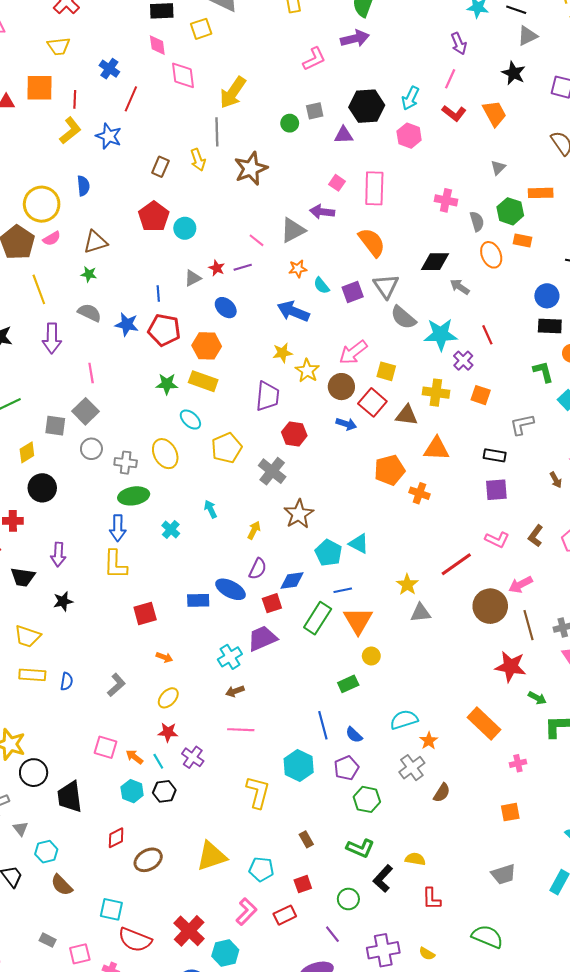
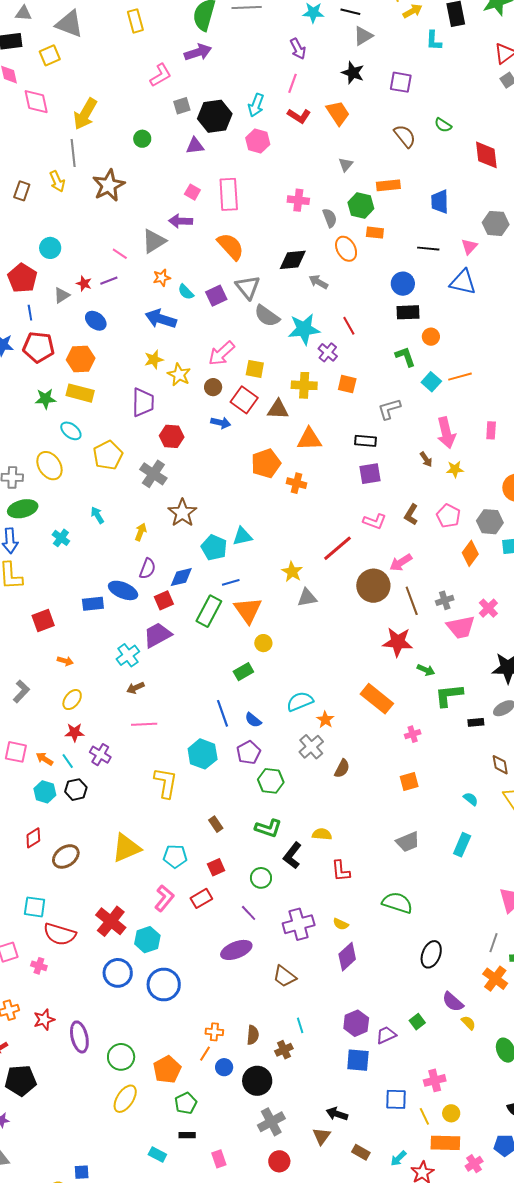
gray square: (315, 111) -> (182, 106), moved
red pentagon: (154, 217) -> (22, 278), moved
brown circle: (341, 387) -> (213, 387), size x0.7
cyan triangle: (359, 544) -> (242, 536), turned -35

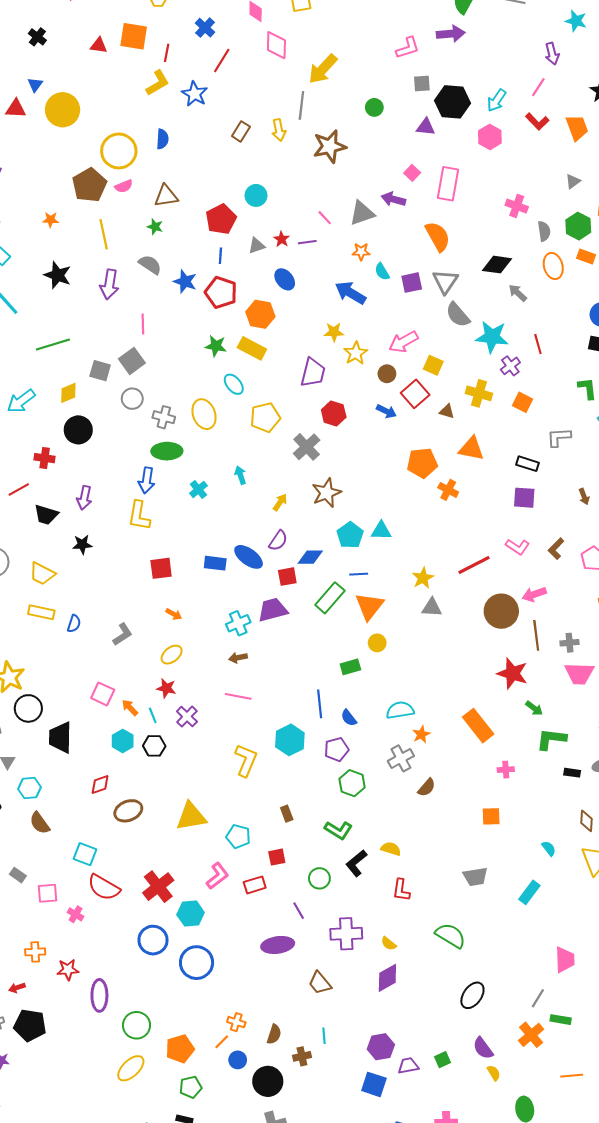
brown triangle: (278, 409) -> (447, 411), size x0.7

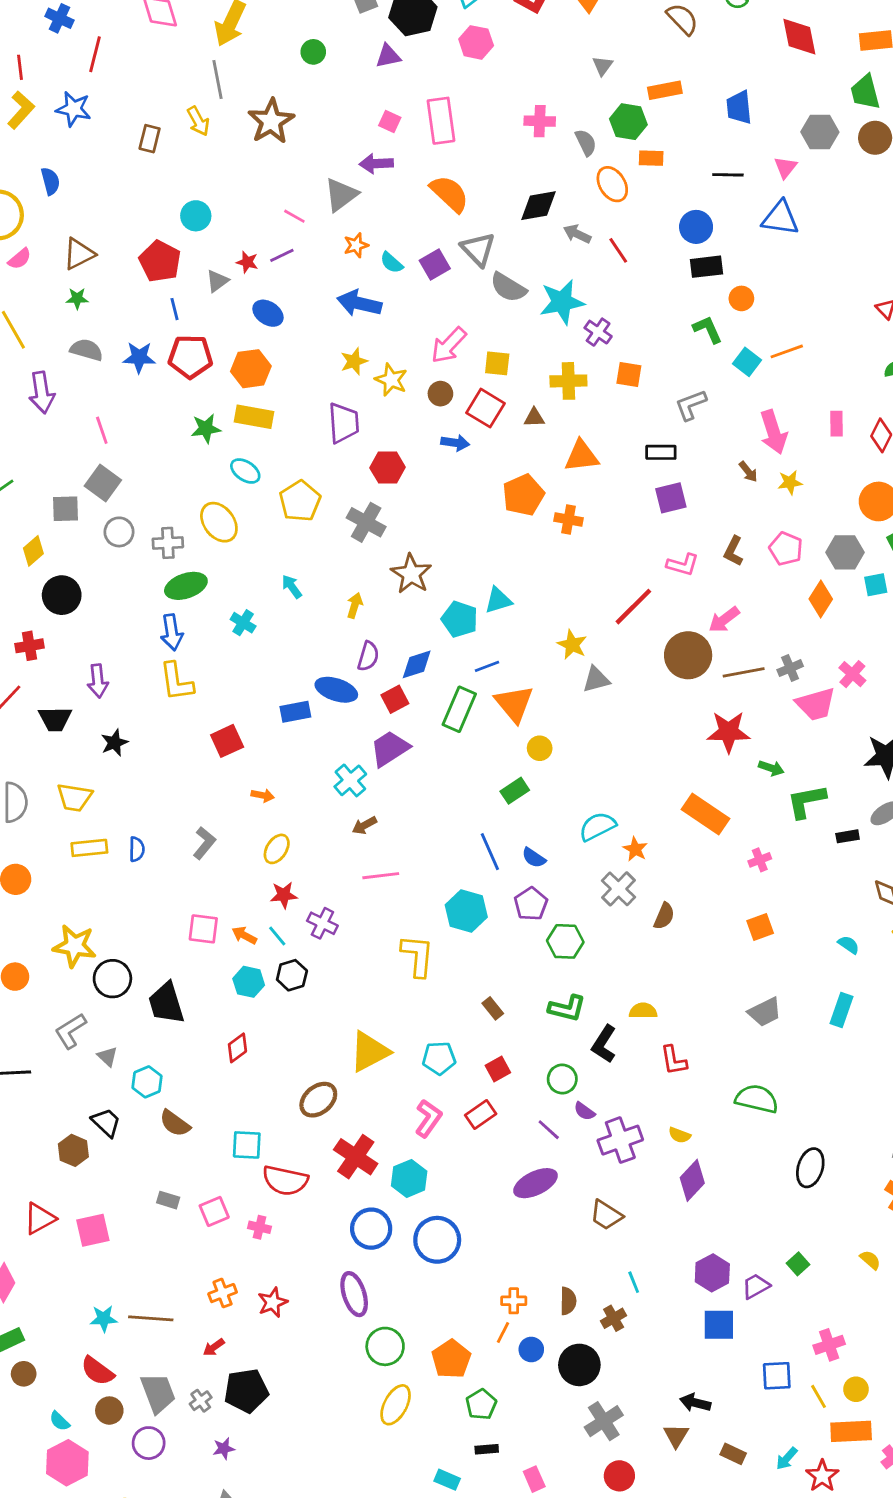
red line: (538, 344) -> (618, 250), moved
brown line: (536, 635) -> (744, 672), turned -76
brown ellipse: (128, 811) -> (318, 1100), moved
purple ellipse: (99, 995) -> (354, 1294), moved
purple semicircle: (483, 1048) -> (584, 1111), moved, size x0.7

